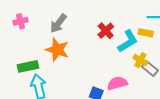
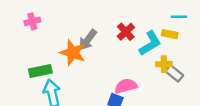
gray arrow: (58, 23) -> (88, 40), moved
yellow cross: (140, 60) -> (164, 64), turned -32
pink semicircle: (117, 83) -> (126, 86), moved

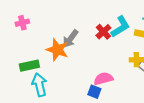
cyan L-shape: (150, 43) -> (120, 27), moved

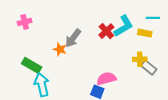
orange star: (57, 50) -> (60, 49), size x0.6
green rectangle: (29, 66) -> (32, 65), turned 42

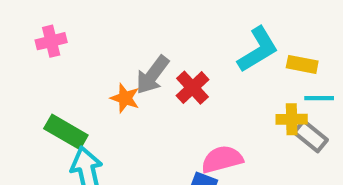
cyan line: (153, 18) -> (319, 98), moved
red cross: (106, 31) -> (192, 88), moved

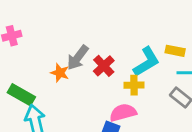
cyan L-shape: (258, 50) -> (146, 62), moved
yellow cross: (292, 119) -> (134, 85), moved

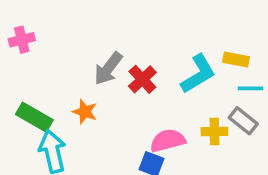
orange star: (60, 73) -> (85, 112), moved
yellow cross: (134, 85) -> (214, 132), moved

